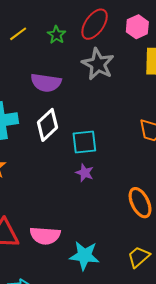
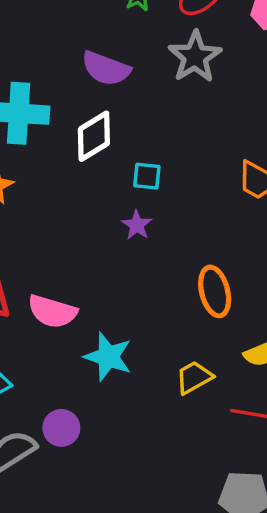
cyan square: (84, 142) -> (147, 176), size x0.7

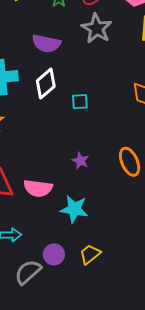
purple star: (137, 225) -> (80, 161), moved
yellow trapezoid: (194, 377) -> (90, 254), moved

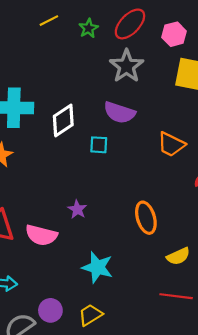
purple semicircle: (46, 43) -> (119, 113), moved
purple star: (80, 161) -> (77, 209), moved
cyan star: (74, 209) -> (97, 267), moved

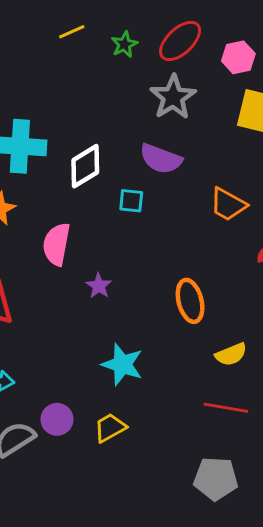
pink semicircle: (41, 235) -> (57, 244), moved, turned 84

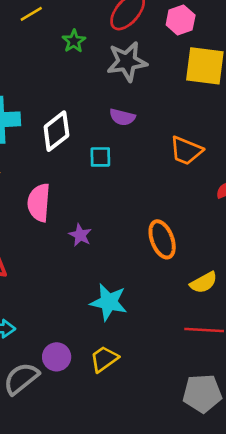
green star: (124, 44) -> (74, 41), moved
gray star: (173, 97) -> (127, 62), turned 30
purple semicircle: (161, 159) -> (122, 117), size x0.7

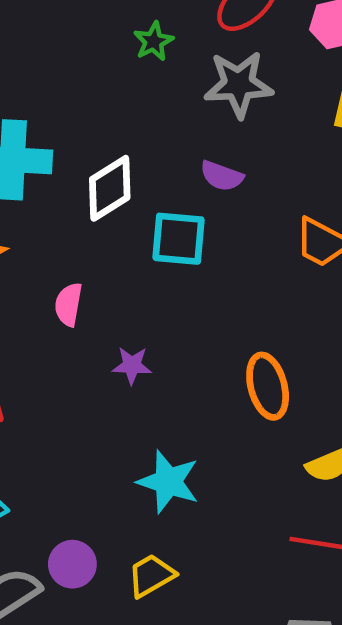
cyan square: (100, 157) -> (178, 239), size x1.5
pink semicircle: (39, 203) -> (69, 304), size x0.7
purple star: (80, 235) -> (132, 365), turned -30

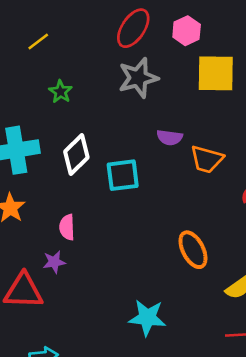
green star: (154, 41) -> (60, 92), moved
purple semicircle: (222, 176) -> (170, 137), moved
purple star: (132, 365) -> (54, 262), moved

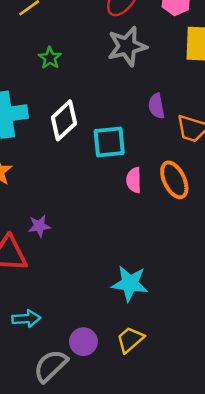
purple semicircle: (170, 137) -> (156, 106), turned 70
pink semicircle: (67, 227) -> (134, 180), moved
orange ellipse: (193, 250) -> (174, 180), moved

